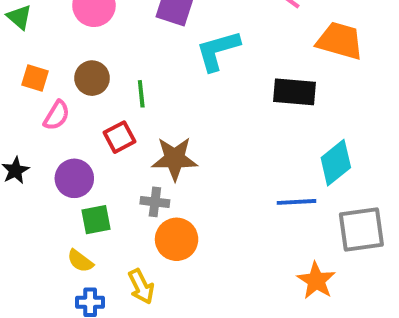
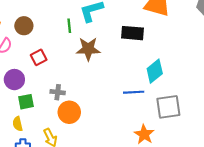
green line: (141, 94) -> (69, 26), moved
brown star: (175, 159) -> (88, 49), moved
yellow semicircle: (80, 261) -> (18, 124), turned 40

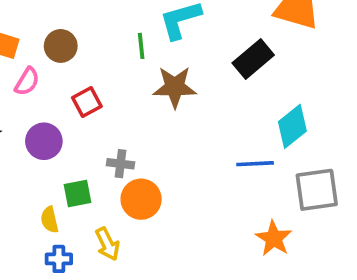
black rectangle: (133, 33) -> (253, 59), turned -45
green square: (26, 102) -> (78, 194), moved

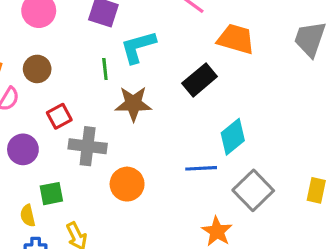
gray cross: (121, 164) -> (88, 146), moved, size x1.6
gray square: (317, 190) -> (253, 190), turned -36
orange circle: (141, 199) -> (127, 184), moved

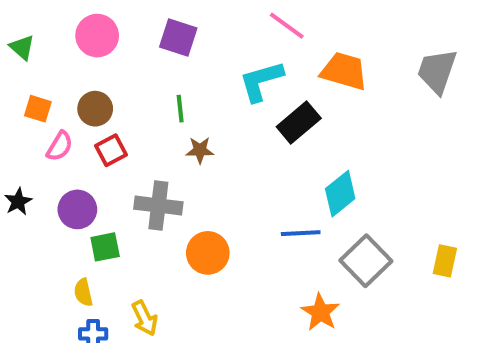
cyan L-shape: (138, 47) -> (261, 81), moved
brown star: (133, 104) -> (200, 150), moved, size x0.6
red square: (59, 116) -> (111, 150), moved
green square: (51, 194) -> (105, 247), moved

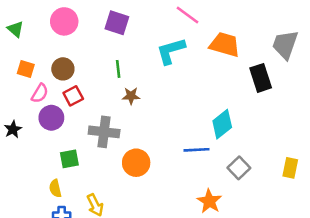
black rectangle: (299, 123) -> (261, 78), moved, turned -68
purple circle: (77, 209) -> (51, 118), moved
gray square: (366, 261) -> (239, 168), size x0.7

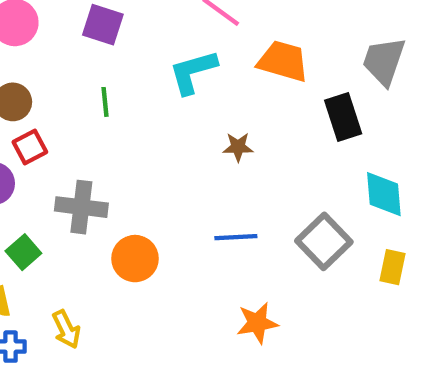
brown star: (131, 96) -> (238, 147), moved
cyan diamond: (222, 124) -> (384, 194), moved, turned -56
green square: (69, 159) -> (23, 252), turned -30
gray square: (239, 168) -> (324, 241), moved, size x1.4
orange star: (209, 201) -> (257, 323), turned 30

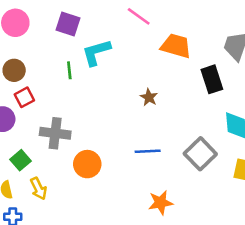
cyan L-shape: (193, 72) -> (96, 52), moved
brown star: (238, 147) -> (149, 97), turned 30
yellow arrow: (66, 329) -> (38, 188), moved

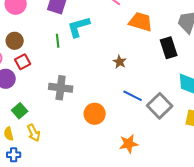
gray cross: (55, 133) -> (61, 88), moved
blue line: (148, 151) -> (133, 96), moved, turned 30
orange circle: (87, 164) -> (95, 114), moved

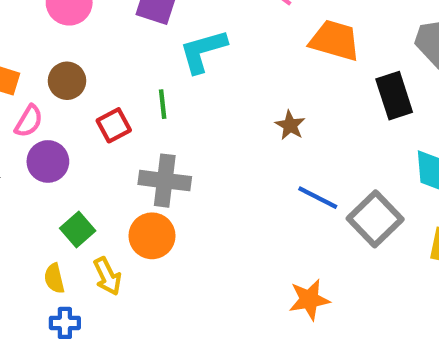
green line: (58, 41) -> (163, 104), moved
red square: (23, 62) -> (114, 125), moved
orange circle: (95, 114) -> (152, 236), moved

